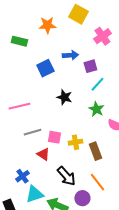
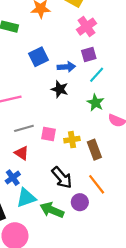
pink cross: (102, 36) -> (87, 27), moved
blue arrow: (70, 55) -> (66, 67), moved
red triangle: (43, 154) -> (22, 153), moved

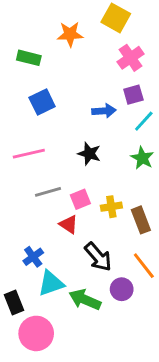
blue square: (38, 57) -> (42, 102), moved
black star: (60, 89) -> (89, 154), moved
pink square: (49, 134) -> (80, 199), turned -32
red triangle: (22, 153) -> (69, 224), moved

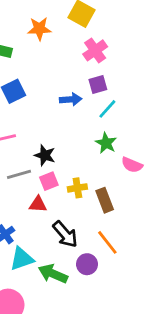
black star: (89, 154) -> (45, 155), moved
red triangle: (69, 224) -> (38, 204), turned -30

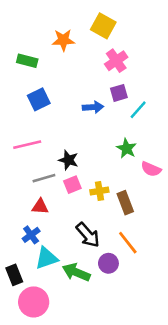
cyan line: (107, 109) -> (138, 110), moved
red triangle: (38, 204) -> (40, 207), moved

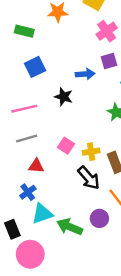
black star: (68, 160) -> (64, 97), moved
gray line: (44, 178) -> (27, 138), moved
pink square: (72, 185) -> (66, 146), turned -35
black arrow: (88, 235) -> (89, 178), moved

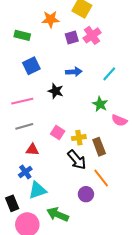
purple square: (109, 61) -> (72, 37), moved
green arrow: (70, 227) -> (58, 214), moved

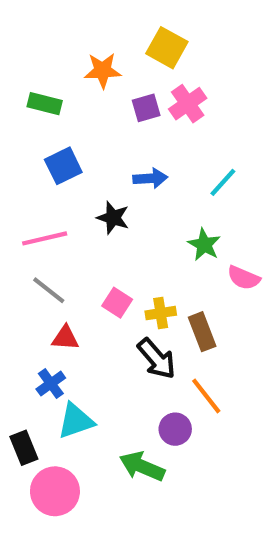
gray line: (24, 126) -> (49, 290), turned 54
green arrow: (58, 214) -> (142, 466), moved

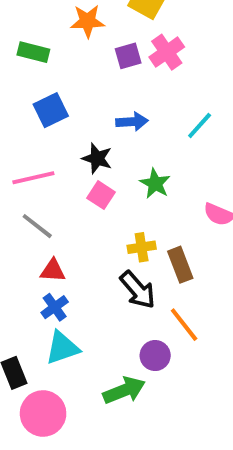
green star: (204, 245) -> (155, 184), moved
pink square: (117, 303) -> (101, 195), moved
blue cross: (51, 384) -> (55, 307), moved
green arrow: (142, 466) -> (124, 390), turned 135

